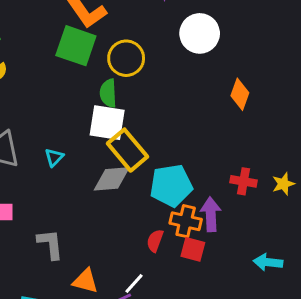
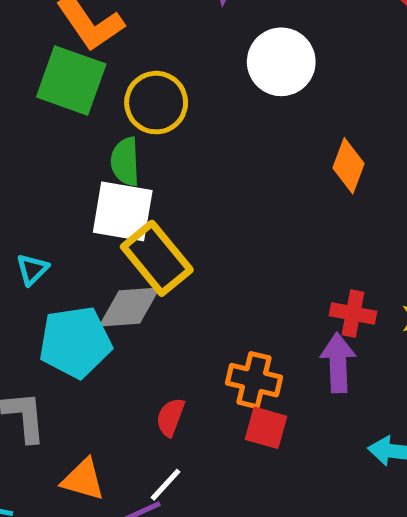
cyan pentagon: (171, 186) -> (75, 342), moved
purple arrow: (211, 214) -> (338, 363), moved
red semicircle: (155, 241) -> (170, 417), moved

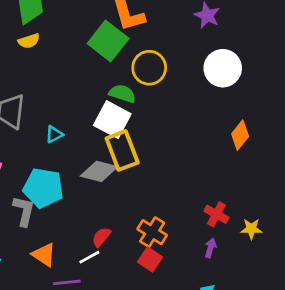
green semicircle: (125, 162) -> (122, 94), turned 92
cyan pentagon: (75, 342) -> (43, 188), moved
purple arrow: (338, 363) -> (210, 248), moved, size x0.6
white line: (166, 485) -> (89, 257), moved

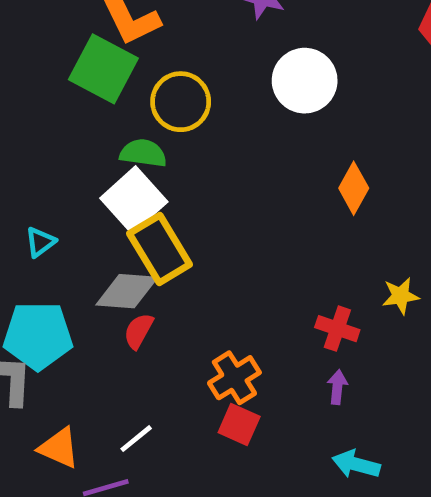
white square: (112, 120) -> (134, 200), turned 30
yellow star: (251, 229) -> (401, 296), moved
orange cross: (152, 232) -> (234, 378), turned 36
red semicircle: (101, 237) -> (139, 331), moved

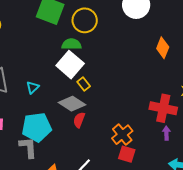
yellow rectangle: (160, 249) -> (84, 84), size x0.5
gray diamond: (127, 291) -> (72, 104), turned 36
red cross: (337, 329) -> (163, 108), size x1.5

